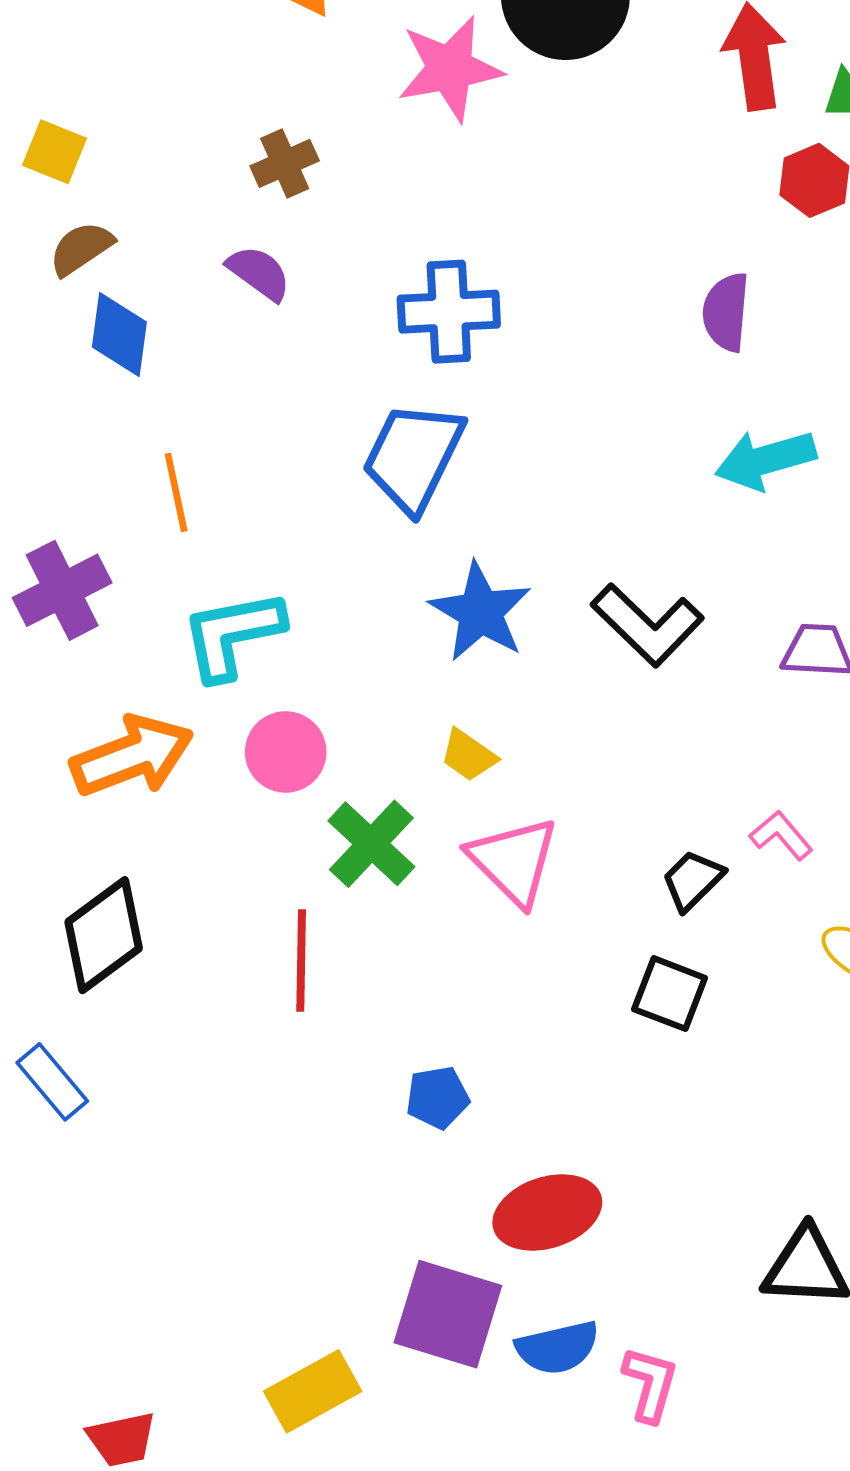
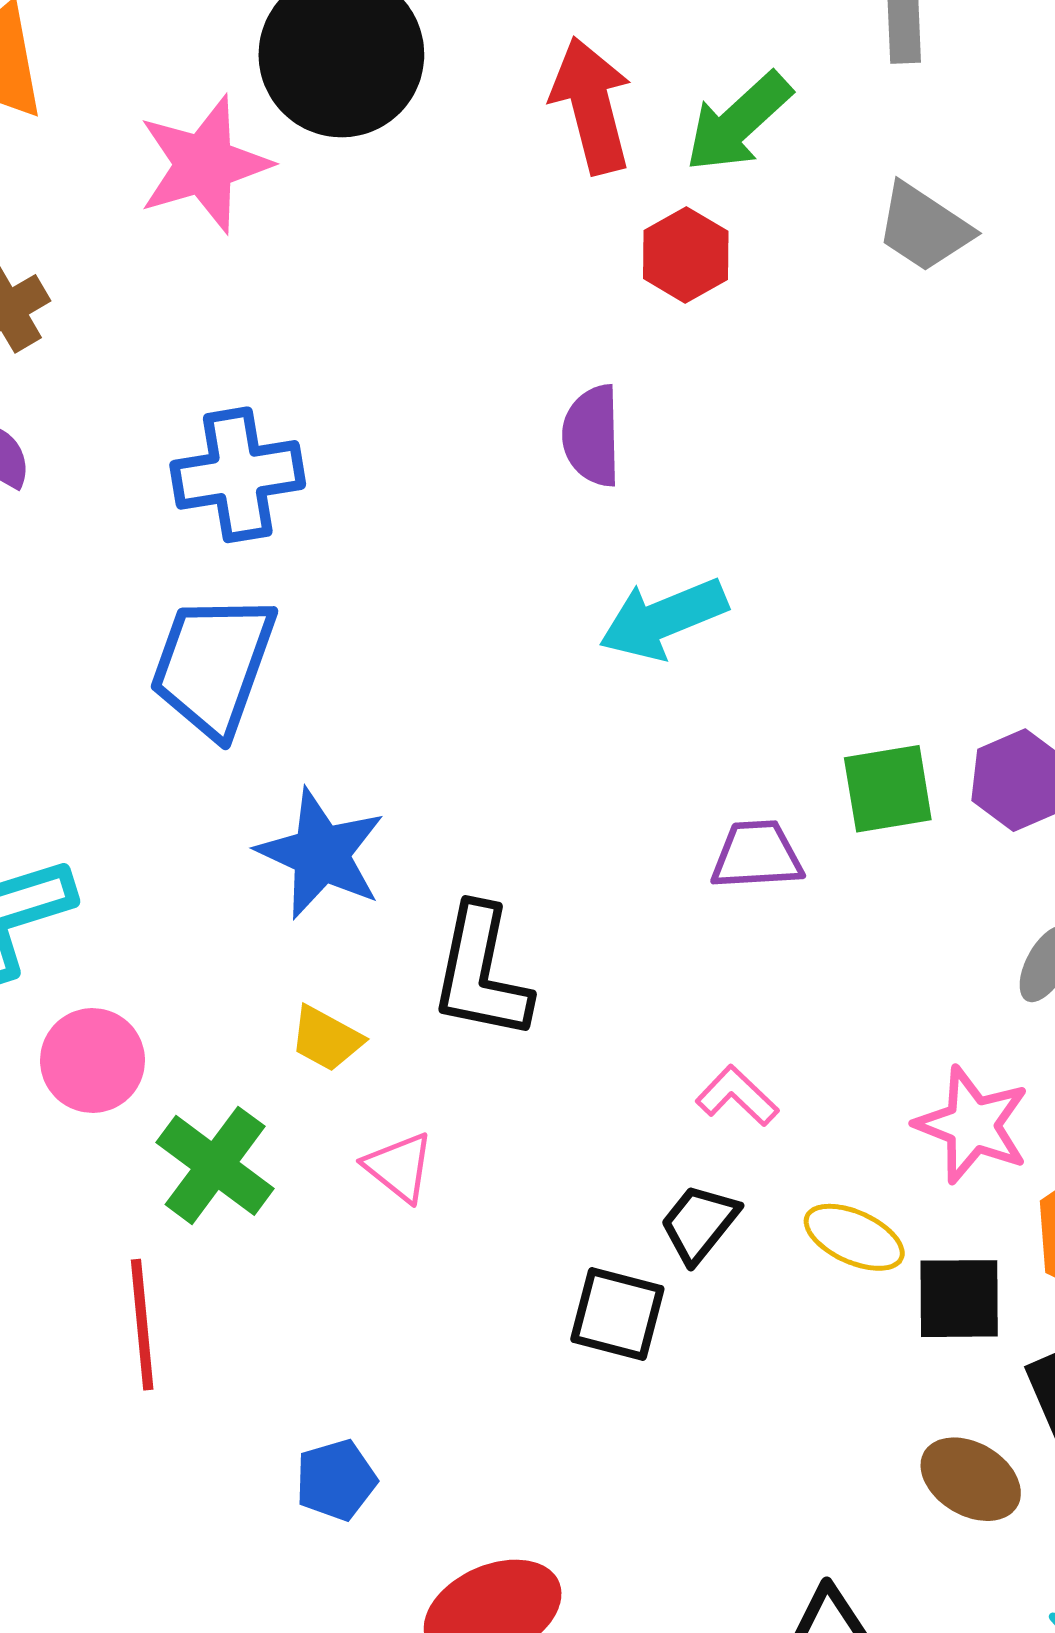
black L-shape: (647, 625) -> (481, 973), moved, turned 64
pink triangle: (514, 861) -> (399, 1167), size x0.6
black trapezoid: (693, 880) -> (699, 1223), moved

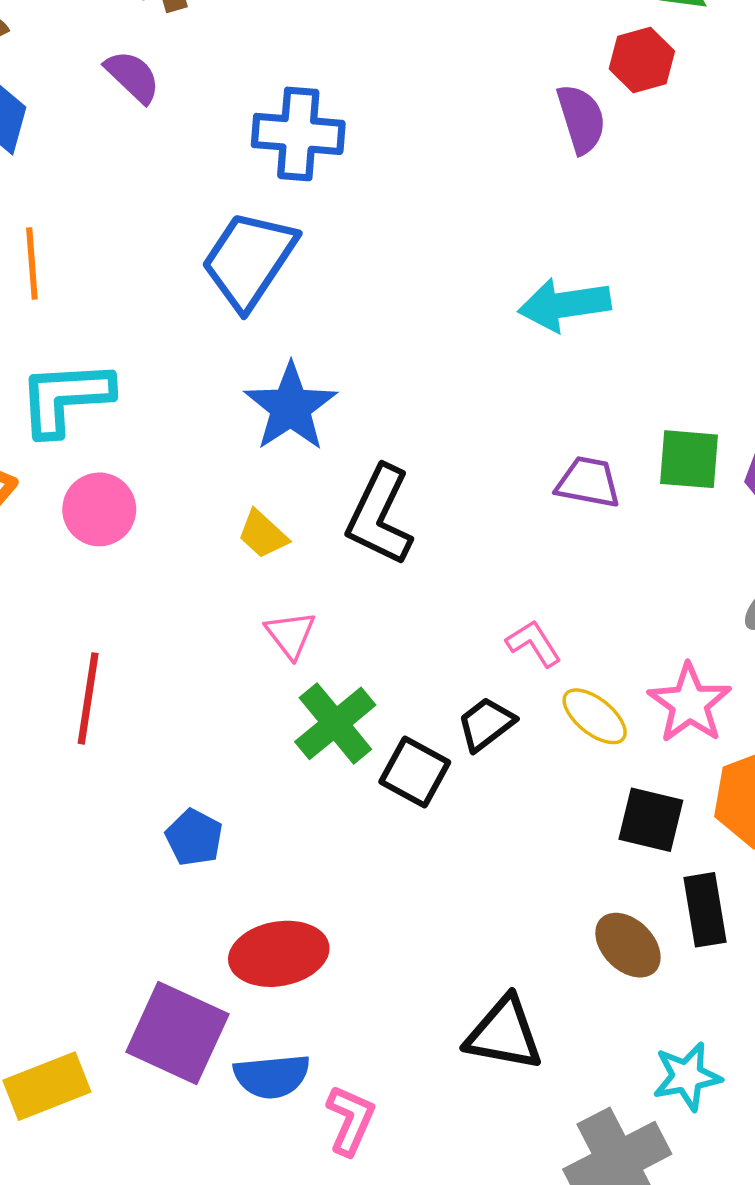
purple semicircle: (592, 436) -> (581, 119), moved, turned 150
green cross: (215, 1165) -> (335, 723), moved
yellow ellipse: (854, 1237) -> (595, 716), moved
blue pentagon: (336, 1480) -> (194, 837), turned 30

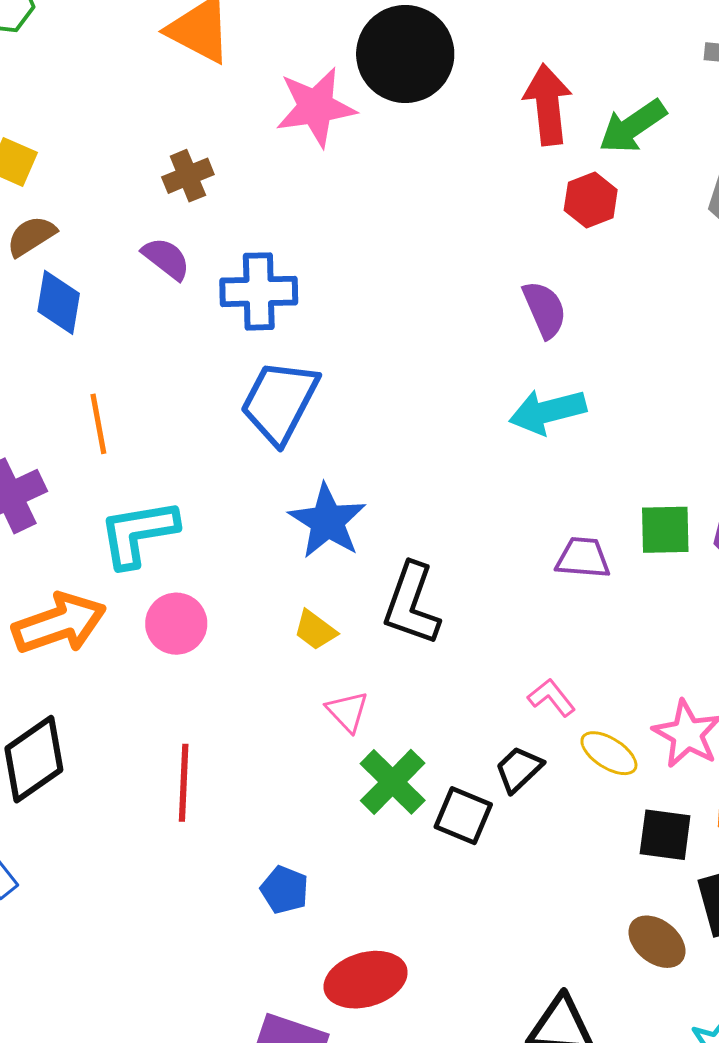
purple semicircle: (581, 119) -> (545, 309), moved
blue cross: (298, 134) -> (259, 291), moved

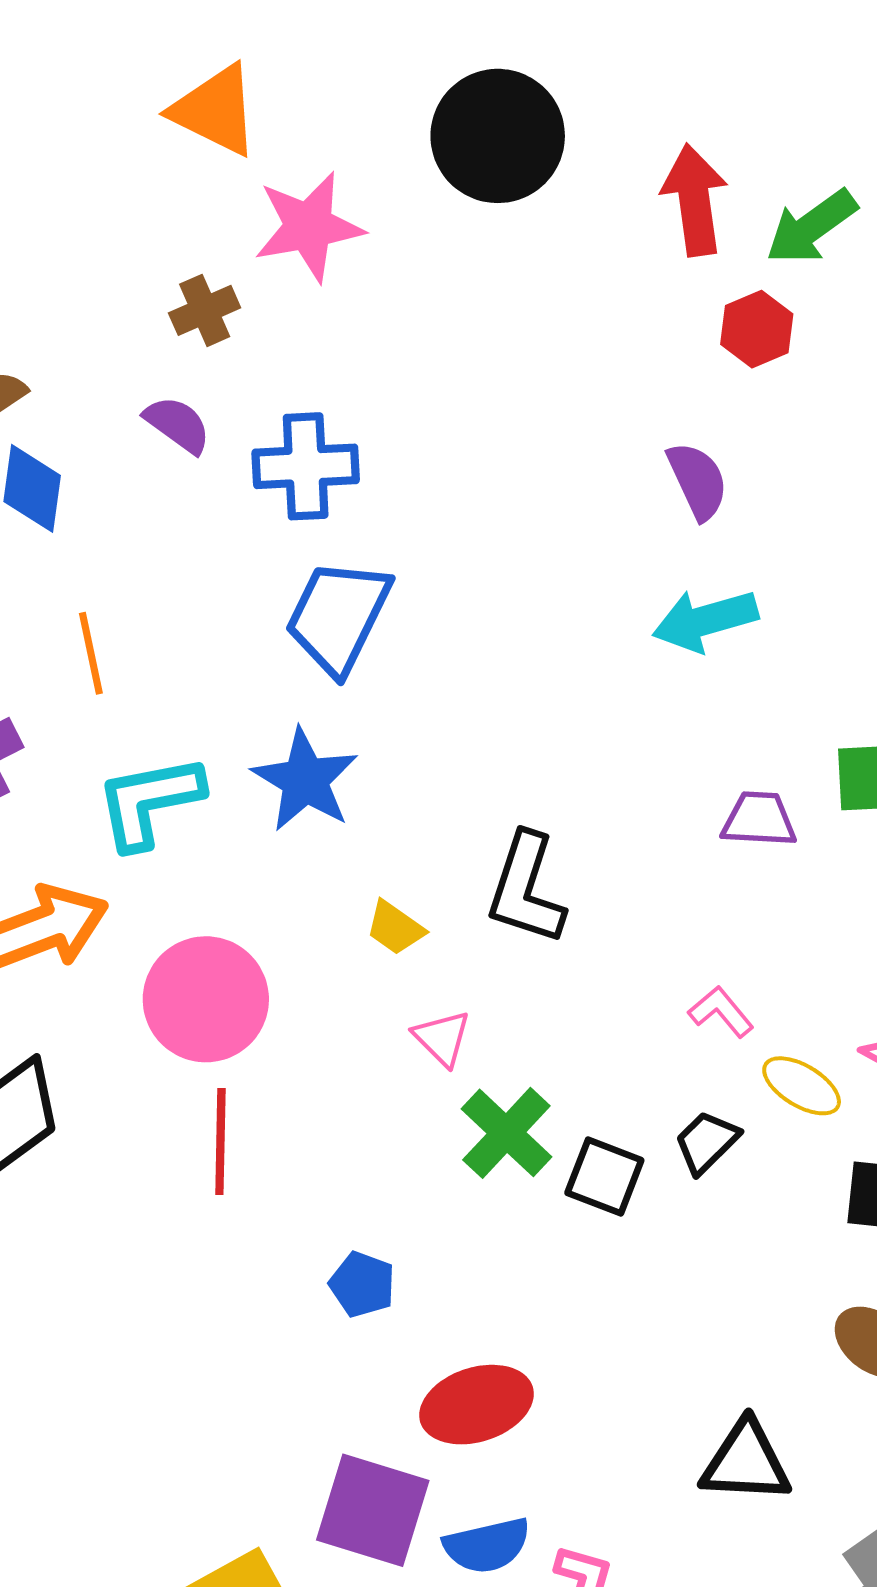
pink star: (316, 107) -> (309, 227), moved
blue star: (327, 521) -> (305, 780), moved
pink circle: (176, 624) -> (206, 999), moved, size x1.5
black trapezoid: (519, 769) -> (707, 1142), moved

